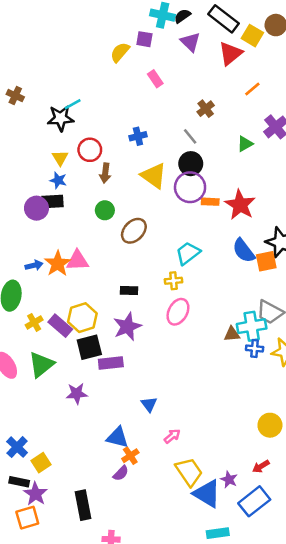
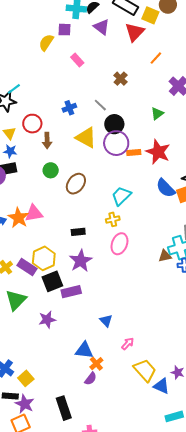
gray line: (190, 136) -> (100, 105), moved
green triangle: (245, 144) -> (157, 114), moved
blue triangle: (207, 494) -> (161, 386), size x0.7

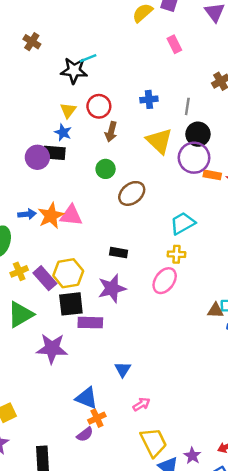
gray line: (100, 105) -> (187, 106), turned 40
yellow cross: (113, 219) -> (177, 254), moved
purple star: (47, 320) -> (52, 348), size x1.4

